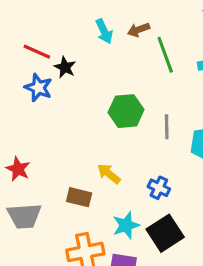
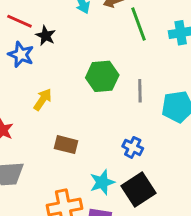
yellow arrow: (109, 174) -> (43, 100), moved, turned 85
brown rectangle: (79, 197) -> (66, 145), moved

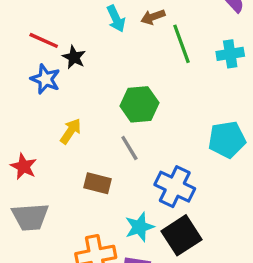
gray line: (140, 91) -> (129, 148), moved, turned -30
blue cross: (133, 147) -> (175, 187), size x1.6

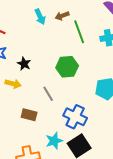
black star: (74, 57) -> (24, 64), moved
green hexagon: (139, 104) -> (67, 67), moved
yellow arrow: (71, 131) -> (13, 84), turned 70

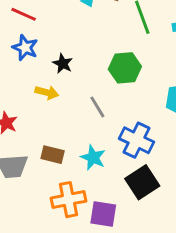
brown rectangle: (29, 115) -> (53, 155), moved
cyan star: (54, 141) -> (93, 158), moved, turned -30

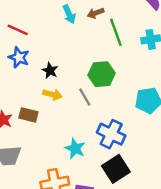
yellow arrow: (47, 92) -> (52, 95), moved
gray line: (97, 107) -> (85, 97), moved
brown rectangle: (53, 155) -> (28, 115), moved

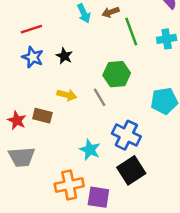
red line: (18, 30) -> (31, 29), turned -42
black star: (50, 71) -> (64, 56), moved

